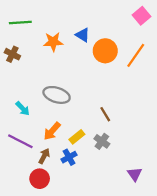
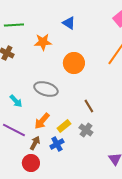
blue triangle: (83, 35) -> (69, 23), moved
orange circle: (105, 51) -> (74, 63), moved

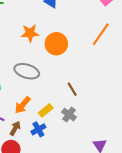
orange star: (43, 42) -> (30, 33), moved

